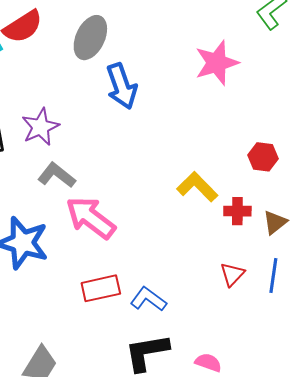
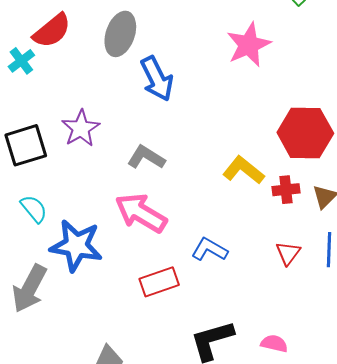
red hexagon: (263, 157) -> (305, 133), size x1.8
gray L-shape: (57, 175) -> (146, 157), moved
blue L-shape: (148, 299) -> (210, 250), moved

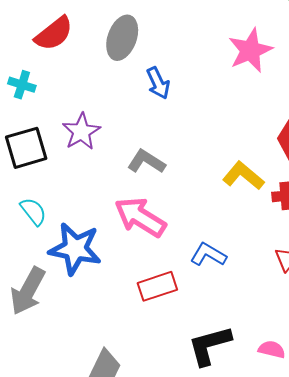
cyan cross: (21, 61) -> (22, 85), moved, turned -36
blue arrow: (157, 79) -> (158, 83), size x0.7

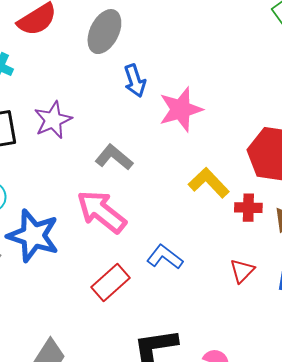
pink star: (250, 50) -> (181, 109), moved
red rectangle: (157, 286) -> (110, 282), turned -30

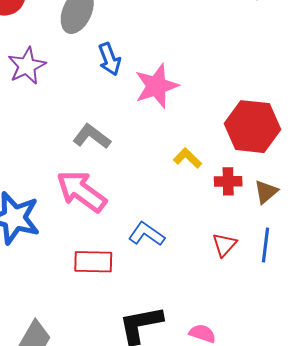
purple star: (53, 120) -> (27, 66), moved
yellow L-shape: (209, 183) -> (187, 158), size x0.7
red rectangle: (110, 282) -> (93, 262), turned 45

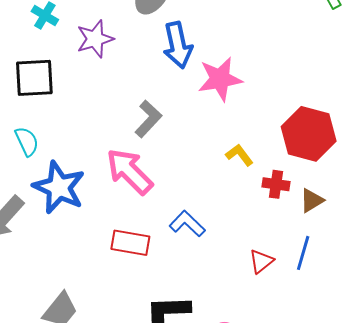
blue arrow: (110, 59) -> (178, 45), size x1.4
gray L-shape: (92, 137) -> (148, 119), turned 87
red triangle: (224, 245) -> (261, 261), moved

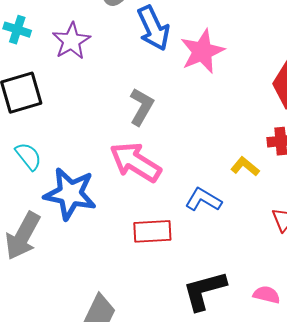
yellow L-shape: (239, 155) -> (245, 166), moved

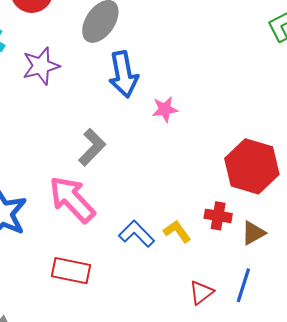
pink star: (202, 51) -> (165, 109), size x0.6
blue L-shape: (203, 200) -> (137, 234), moved

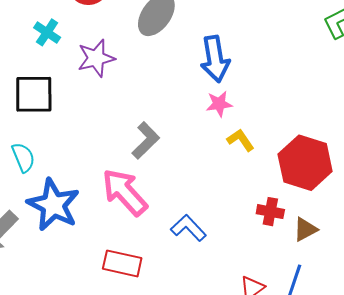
blue arrow: (123, 74) -> (215, 59), moved
yellow L-shape: (177, 231) -> (241, 140), moved

